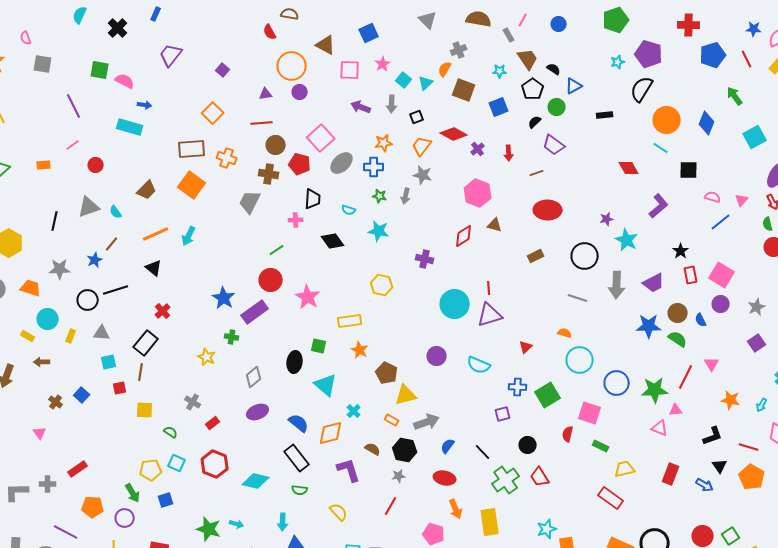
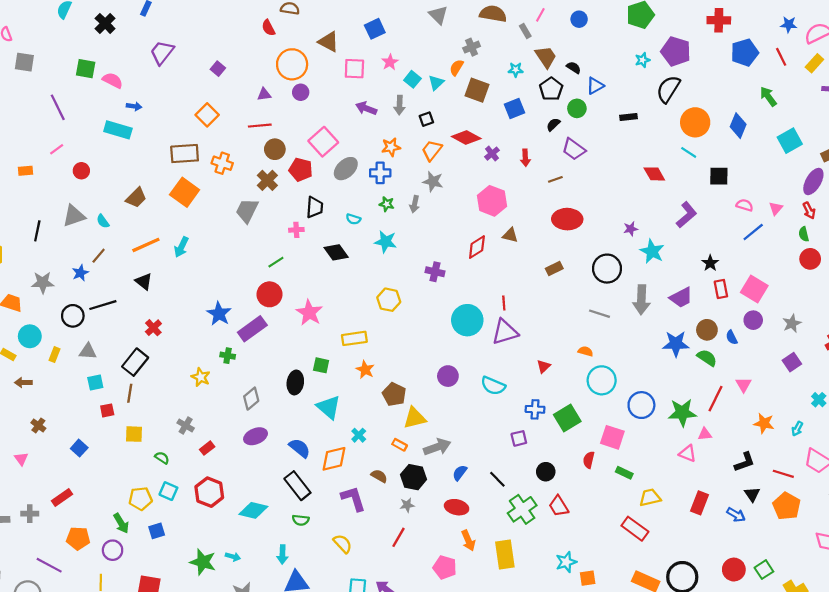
brown cross: (269, 174) -> (267, 180), turned 36
blue square: (82, 395) -> (79, 448), moved

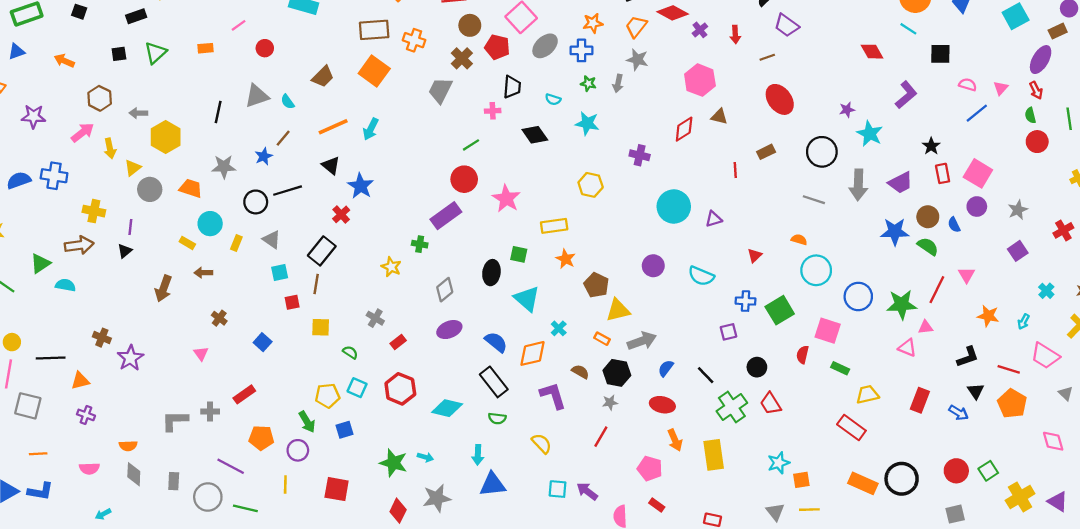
red ellipse: (567, 219) -> (780, 99), turned 52
red line: (504, 303) -> (735, 170), moved
blue star: (219, 314) -> (360, 186), moved
purple triangle: (505, 332) -> (714, 219), size x0.6
gray triangle: (88, 351) -> (272, 240), turned 30

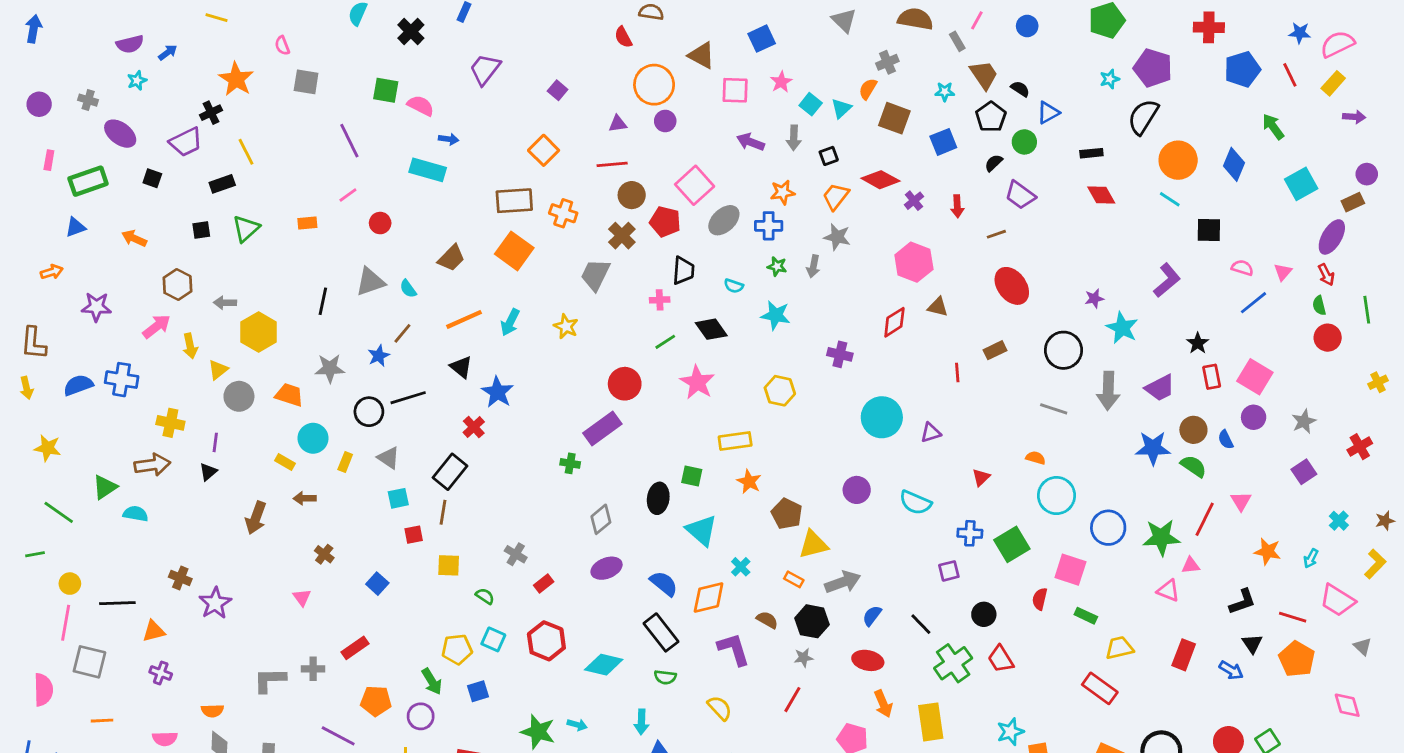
red diamond: (872, 52) -> (1101, 195), moved
green line: (471, 145) -> (665, 342), moved
pink star: (506, 199) -> (697, 382), moved
yellow star: (391, 267) -> (566, 326), moved

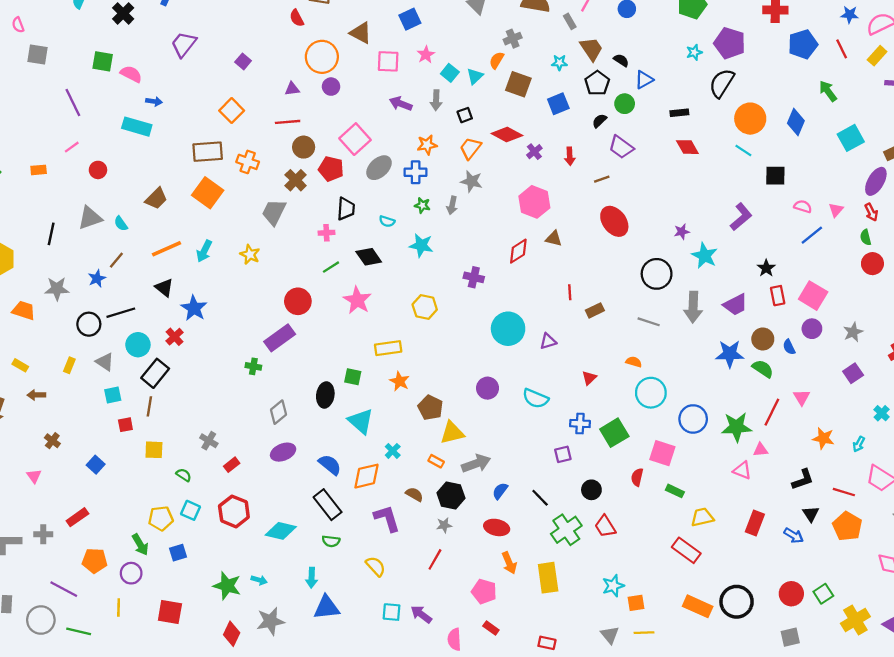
brown rectangle: (995, 350) -> (595, 310), moved
cyan circle: (313, 438) -> (138, 345), moved

